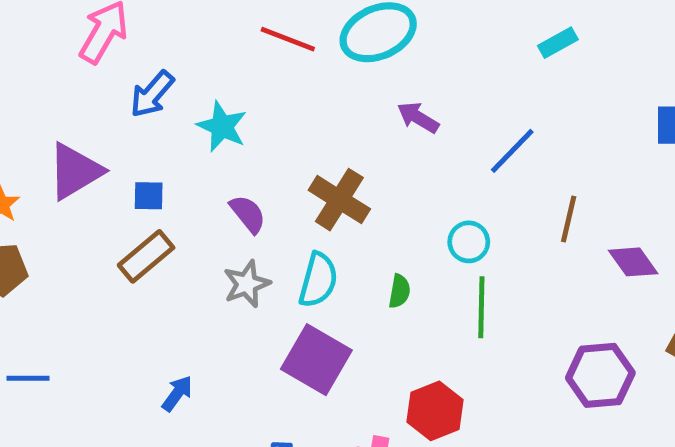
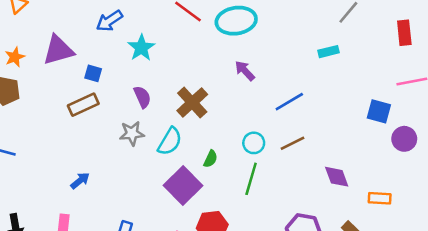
brown line: (569, 219) -> (292, 143), moved, turned 35
purple square: (316, 360) -> (183, 186), moved

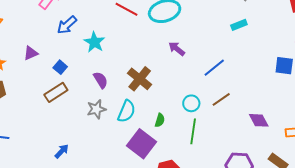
purple triangle: (58, 50) -> (31, 53), size x0.6
blue square: (93, 73) -> (60, 67), turned 32

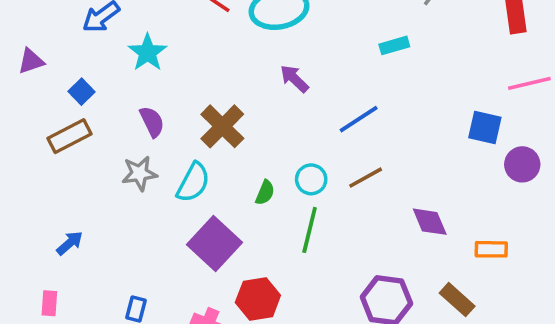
cyan rectangle: (239, 25) -> (394, 45), moved
green semicircle: (160, 120) -> (265, 193), moved

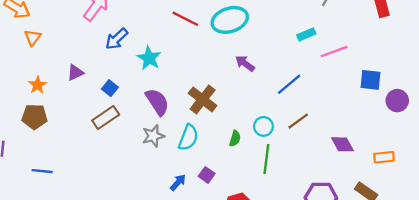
pink line: (529, 83) -> (334, 52), moved
purple semicircle: (152, 122) -> (157, 102), size x1.4
blue arrow: (70, 243) -> (178, 182), moved
purple square: (215, 244) -> (207, 175), size x0.5

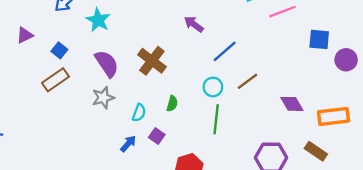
blue line: (289, 84) -> (225, 51), moved
cyan semicircle: (188, 138) -> (139, 113), moved, size x0.7
green semicircle: (235, 138) -> (172, 104), moved
orange rectangle: (384, 157) -> (333, 116), size x1.5

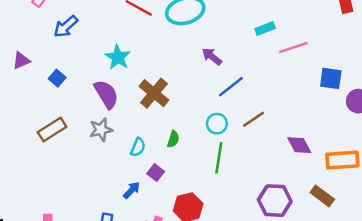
cyan star: (98, 20) -> (118, 57), moved
purple arrow: (194, 24) -> (212, 56), moved
brown rectangle: (55, 80) -> (52, 130), moved
blue arrow: (128, 144) -> (132, 190), moved

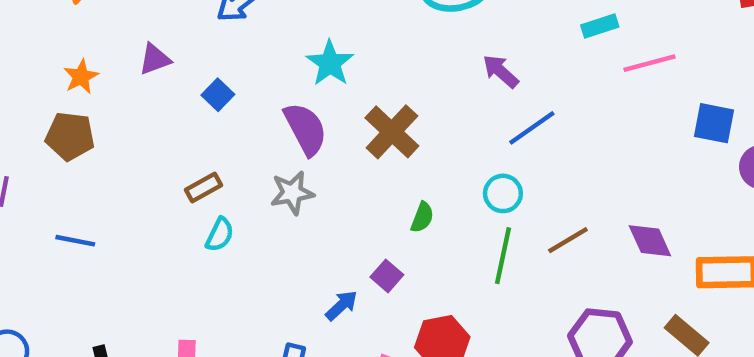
brown line: (253, 119) -> (568, 240), moved
brown rectangle: (52, 130) -> (204, 187), size x0.7
cyan semicircle: (138, 147) -> (220, 235), moved

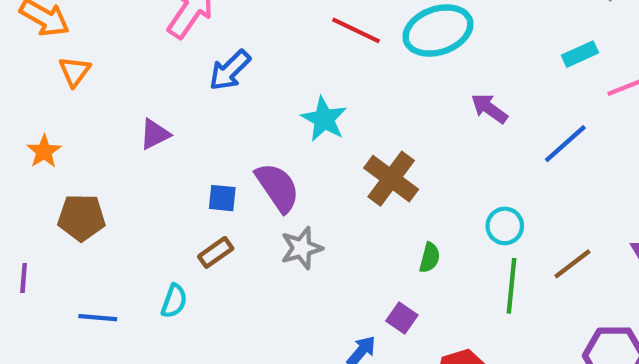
orange star: (81, 77) -> (44, 151), moved
blue square: (218, 95) -> (222, 198), moved, turned -32
blue line: (532, 128) -> (565, 144), moved
purple semicircle: (305, 129) -> (278, 187), moved
cyan semicircle: (220, 235) -> (174, 301), moved

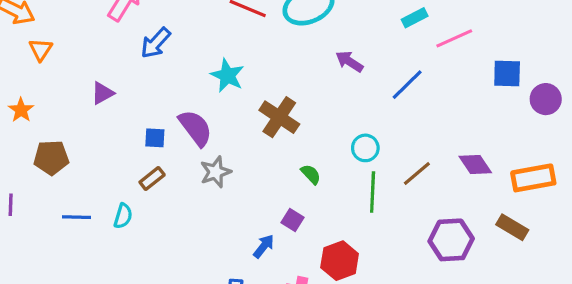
green semicircle: (430, 258) -> (311, 174), turned -55
blue line: (98, 318) -> (77, 217), moved

